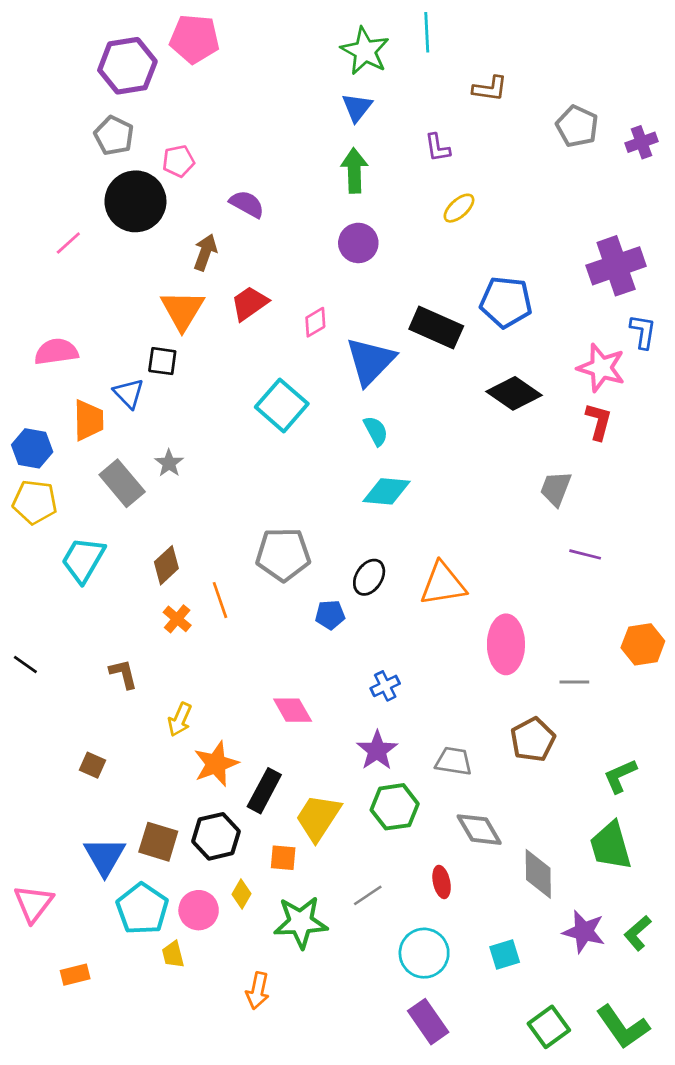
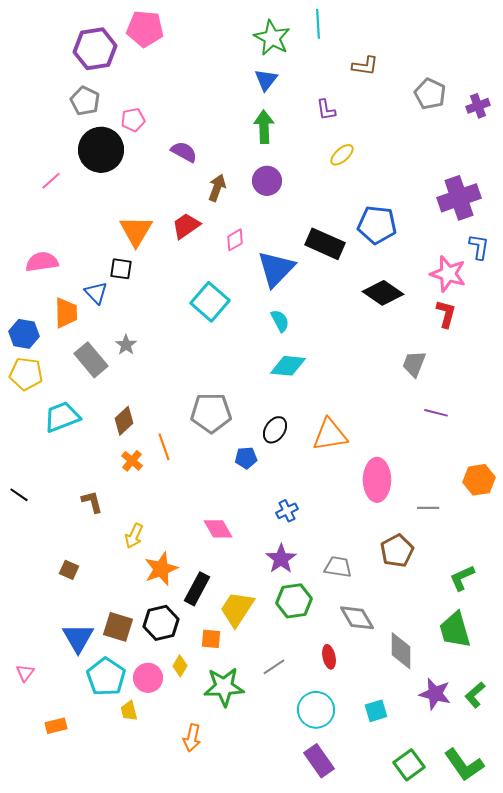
brown arrow: (205, 252) -> (217, 188), moved
cyan trapezoid: (83, 560) -> (62, 417), turned 39
pink triangle: (33, 903) -> (25, 673), size x0.6

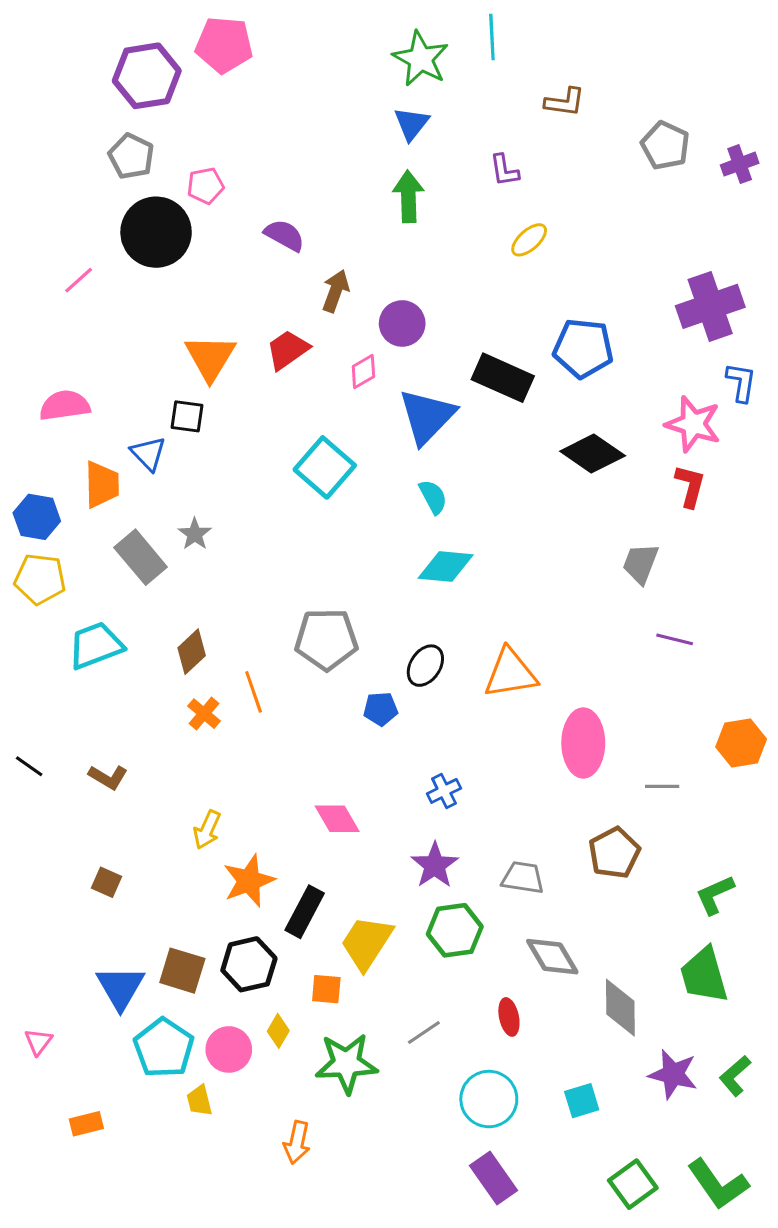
purple circle: (267, 181) -> (402, 323), moved
brown L-shape: (92, 502) -> (108, 777), moved, turned 135

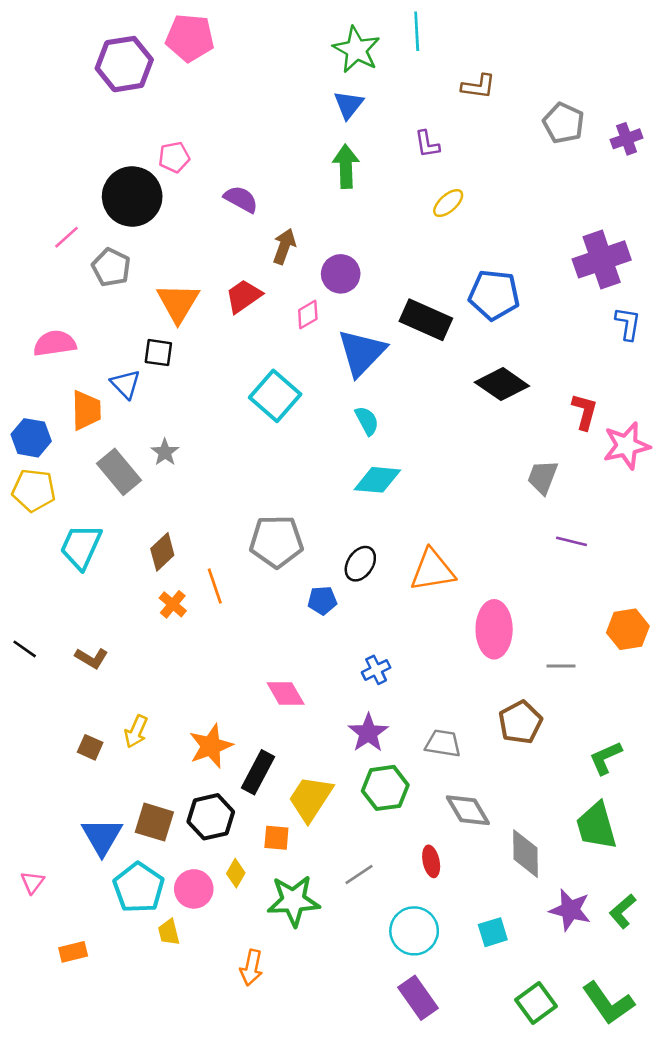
gray pentagon: (131, 156) -> (111, 267), moved
pink star: (693, 424) -> (627, 446), moved, turned -30
cyan trapezoid: (96, 645) -> (81, 547), turned -45
yellow arrow: (207, 830) -> (136, 732), moved

